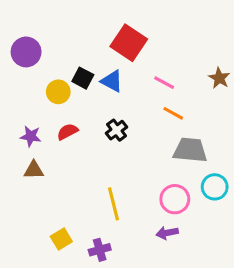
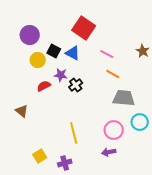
purple circle: (26, 52) -> (30, 35), moved
purple star: (31, 136) -> (61, 75), moved
brown triangle: (34, 170) -> (22, 111), turned 40

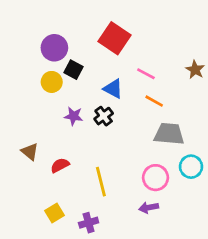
purple circle: (30, 35) -> (54, 48), moved
blue triangle: (73, 53) -> (113, 89), moved
purple star: (61, 75) -> (74, 116), moved
red semicircle: (44, 86) -> (60, 165), moved

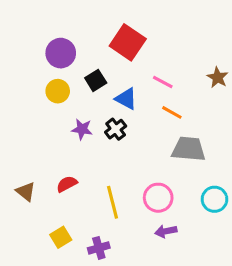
black square: (74, 70) -> (96, 80), moved, turned 30
brown triangle: (30, 152) -> (26, 192), moved
cyan circle: (191, 167) -> (214, 199), moved
pink circle: (155, 178) -> (158, 198), moved

